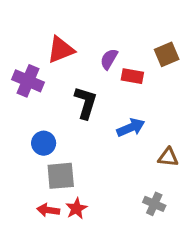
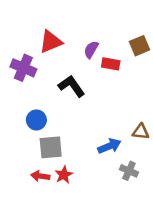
black L-shape: (86, 103) -> (72, 86), turned -52
blue arrow: (131, 128) -> (109, 146), moved

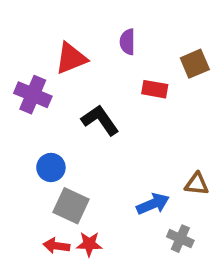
purple semicircle: (91, 50) -> (127, 42), moved, turned -30
gray square: (51, 147) -> (71, 206), turned 30
red star: (64, 175) -> (89, 244), turned 30

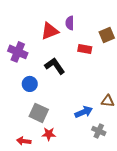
red triangle: (71, 58) -> (50, 31), moved
blue circle: (51, 167) -> (30, 84), moved
red arrow: (56, 246) -> (24, 141), moved

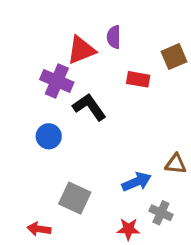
purple cross: (18, 52) -> (57, 81), moved
gray square: (39, 113) -> (75, 198), moved
red star: (49, 134) -> (128, 229), moved

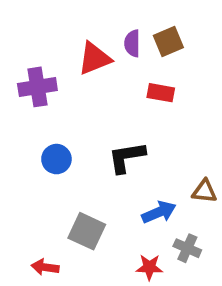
brown square: (174, 57) -> (168, 41), moved
purple cross: (57, 81) -> (37, 87), moved, turned -32
black L-shape: (89, 107) -> (127, 157), moved, turned -64

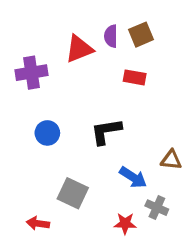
blue arrow: (159, 212) -> (133, 177), turned 56

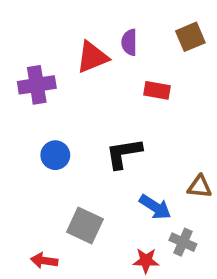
brown square: (141, 35) -> (190, 37), moved

